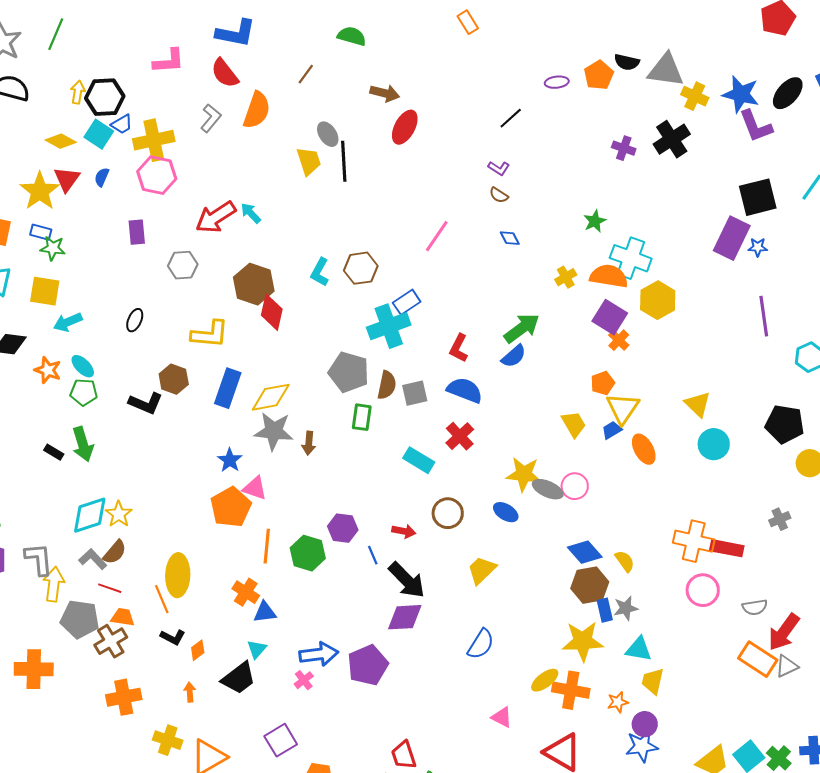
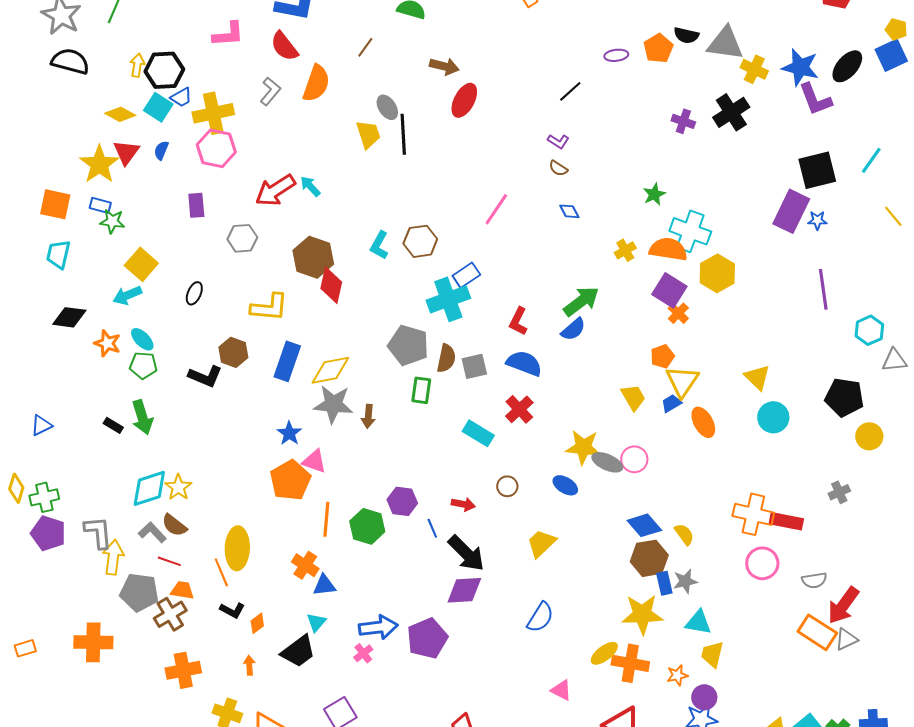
yellow square: (45, 291) -> (141, 264), moved, turned 32
brown circle: (448, 513) -> (507, 486), size x0.7
brown semicircle: (115, 552) -> (174, 525), turned 88

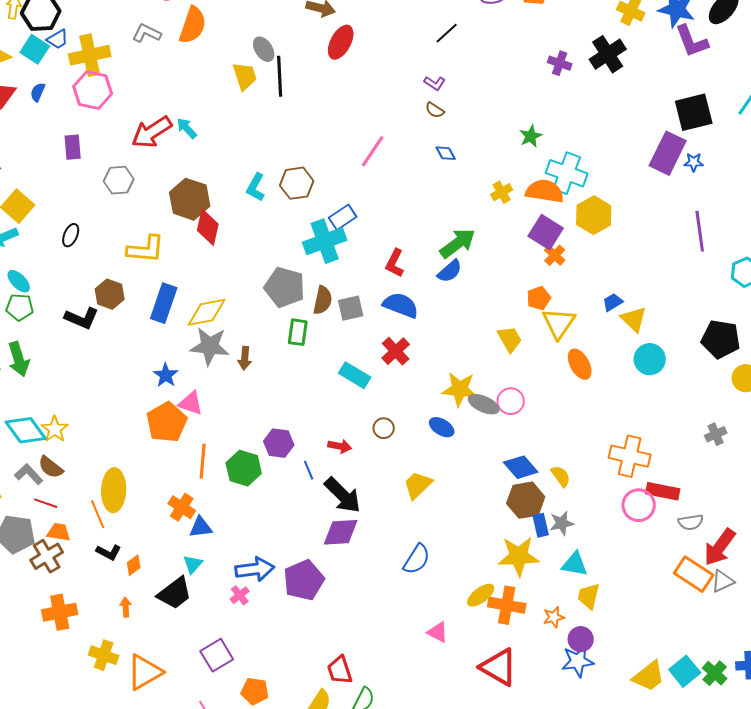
gray L-shape: (270, 91) -> (147, 33), turned -104
blue trapezoid: (671, 403) -> (613, 302), moved
cyan diamond: (149, 488) -> (26, 430), turned 72
red rectangle: (786, 521) -> (663, 491), moved

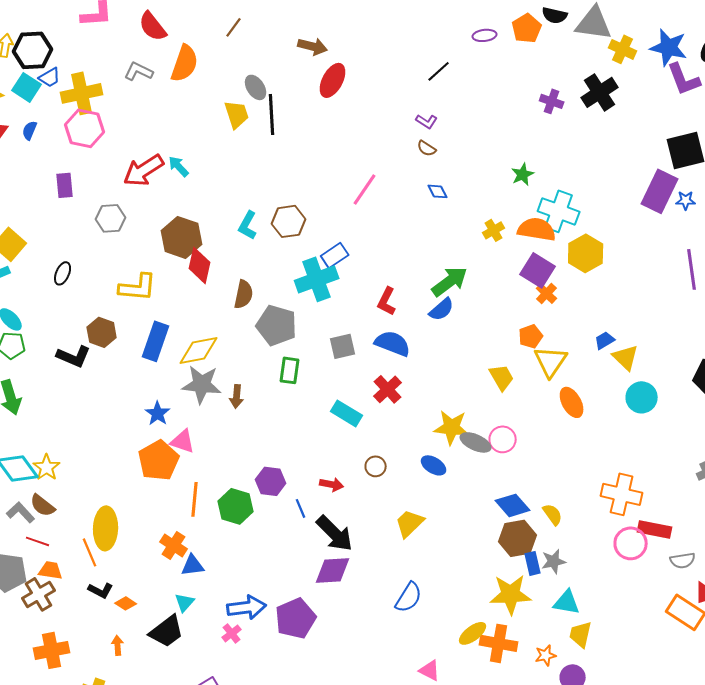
brown semicircle: (323, 300) -> (244, 294), moved
orange diamond: (134, 565) -> (126, 603), turned 70

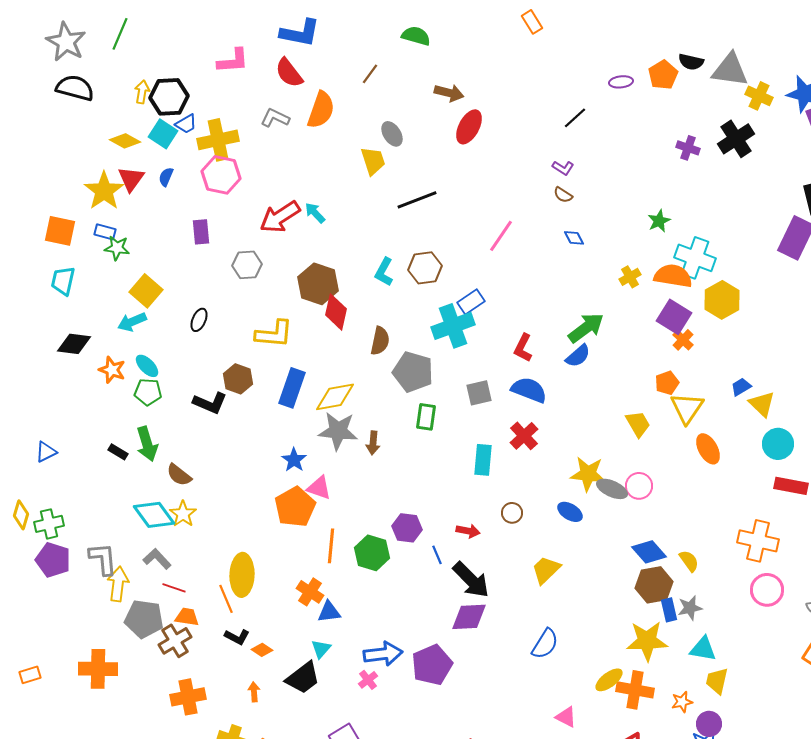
black line: (272, 114) -> (417, 200), moved, turned 72
cyan rectangle: (347, 413) -> (483, 460), turned 64
brown semicircle: (43, 505) -> (179, 475), moved
red rectangle: (655, 529) -> (791, 486), moved

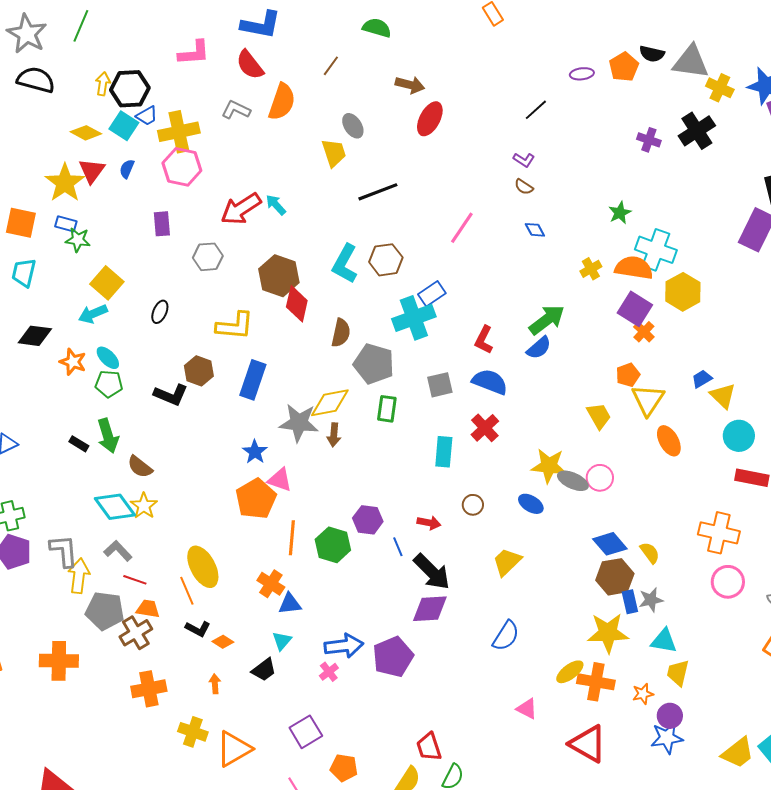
cyan L-shape: (384, 272) -> (345, 264), size x1.4
yellow diamond: (335, 397) -> (330, 403), moved
yellow ellipse: (242, 575) -> (203, 567), turned -30
black trapezoid: (303, 678) -> (264, 670), size x0.7

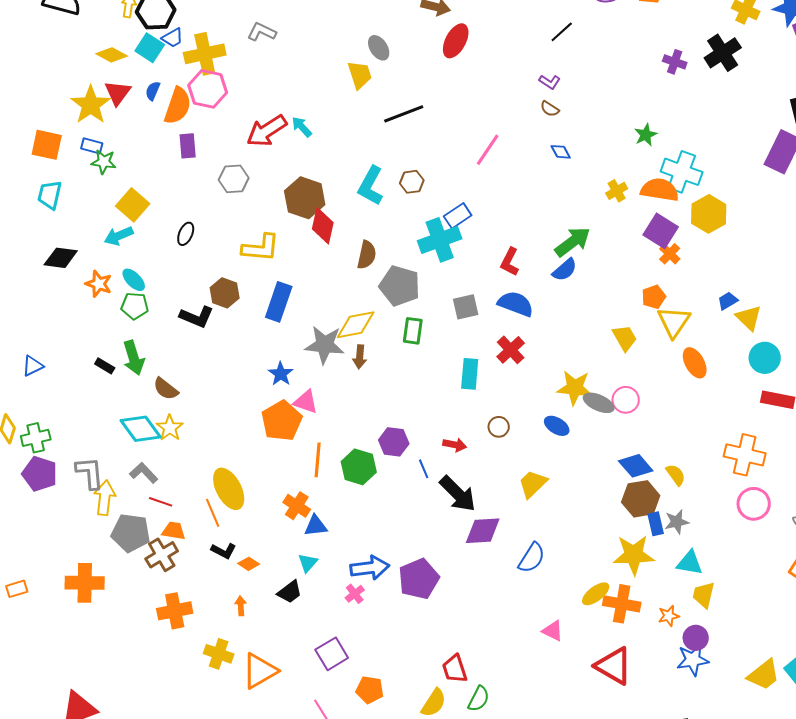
orange semicircle: (282, 102) -> (178, 106), moved
brown hexagon: (386, 260) -> (412, 182), size x0.7
purple diamond: (430, 609) -> (483, 531), moved

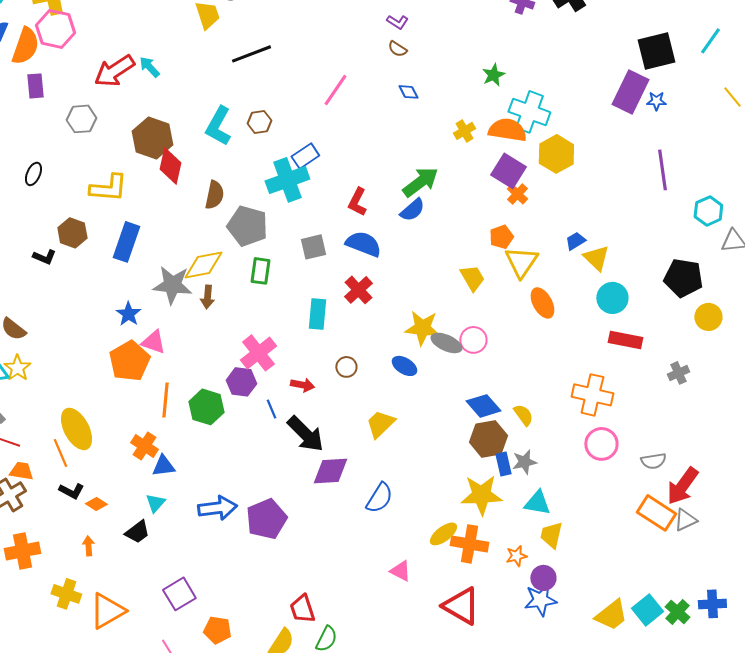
black L-shape: (197, 317) -> (44, 257), size x0.7
pink cross: (355, 594) -> (258, 353), moved, size x1.8

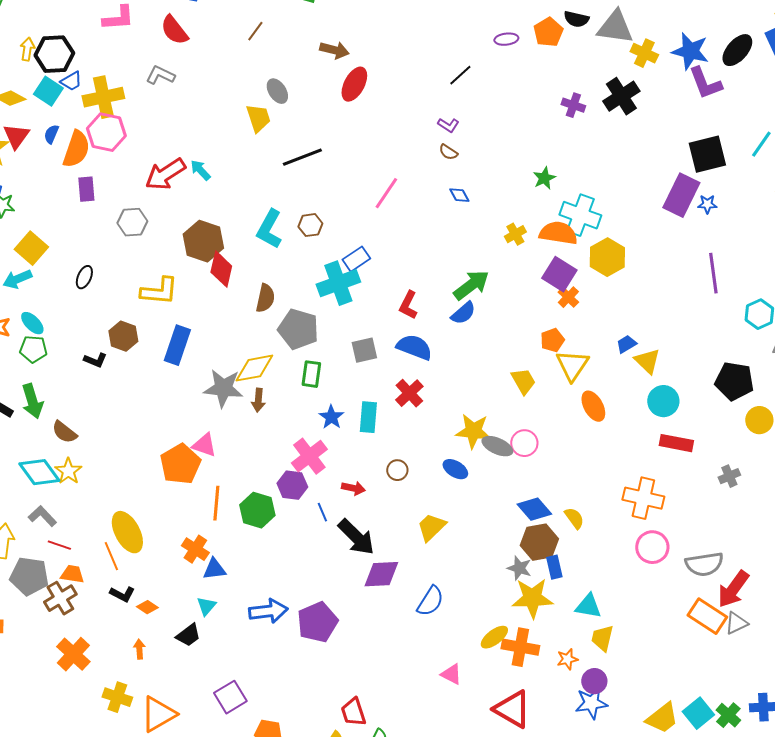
blue star: (128, 314) -> (331, 417), moved
gray semicircle: (653, 461) -> (704, 564), size x1.5
gray star: (524, 462) -> (519, 568), moved, turned 30
orange cross: (22, 551) -> (73, 654), turned -36

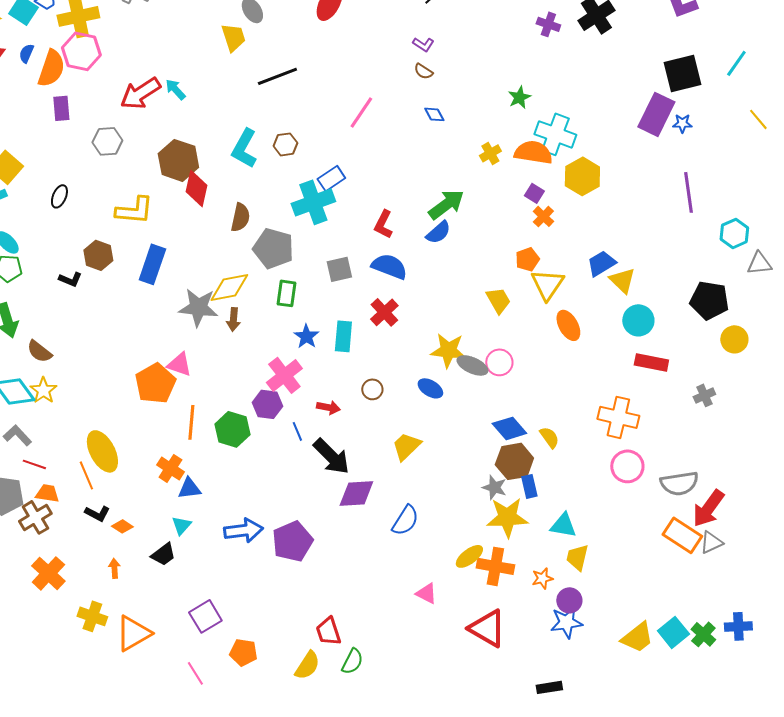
purple square: (559, 274) -> (534, 193), size x0.6
blue trapezoid: (626, 344) -> (601, 263), size x1.4

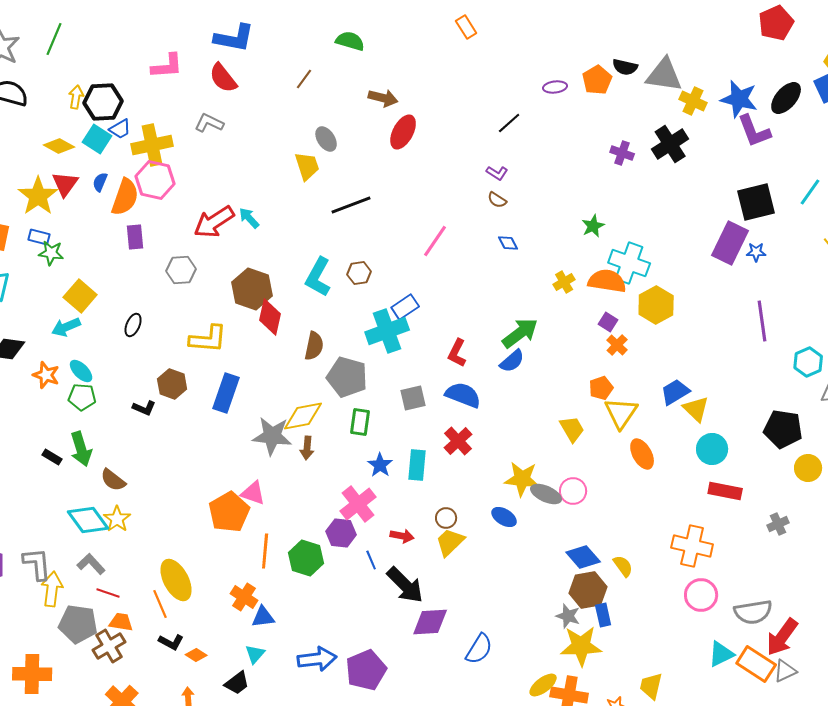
yellow trapezoid: (406, 446) -> (450, 542), moved
cyan triangle: (563, 525) -> (721, 654), moved, turned -36

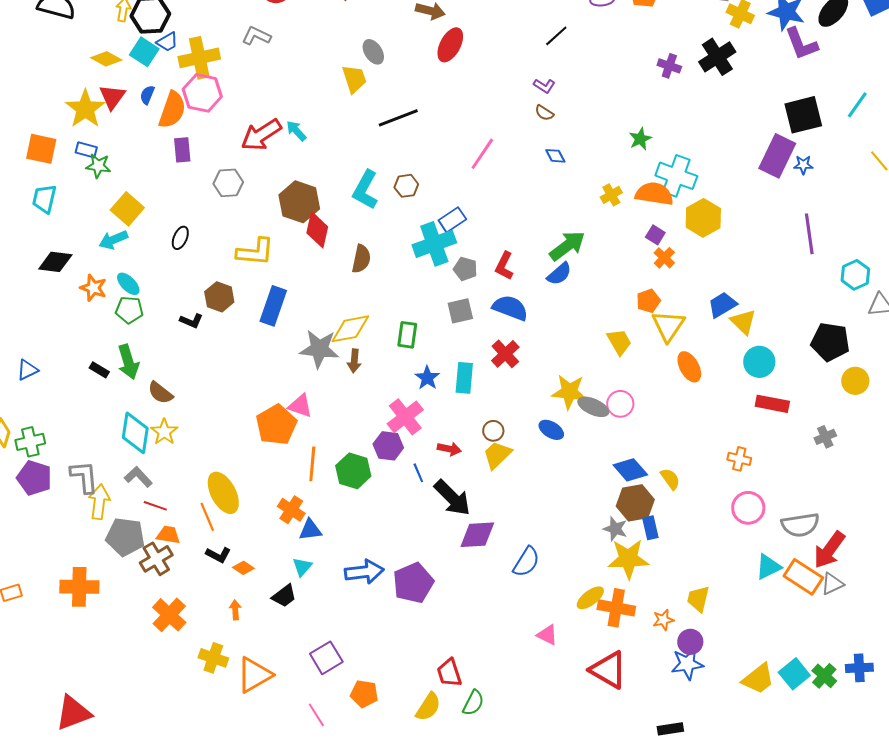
gray pentagon: (347, 377) -> (465, 269), moved, size x0.6
cyan diamond: (88, 520) -> (135, 433), turned 45
orange cross: (692, 546) -> (739, 459), size x0.6

